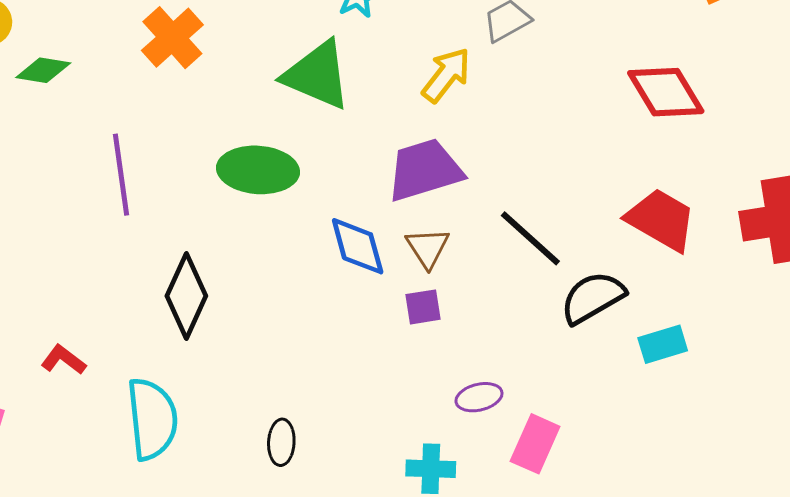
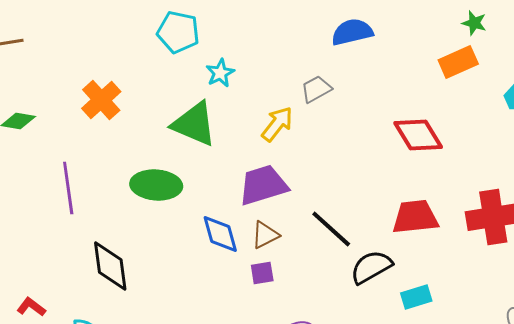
red trapezoid: (661, 220) -> (415, 217), turned -36
brown triangle: (428, 248) -> (265, 235), turned 36
black diamond: (186, 296) -> (110, 266), turned -32

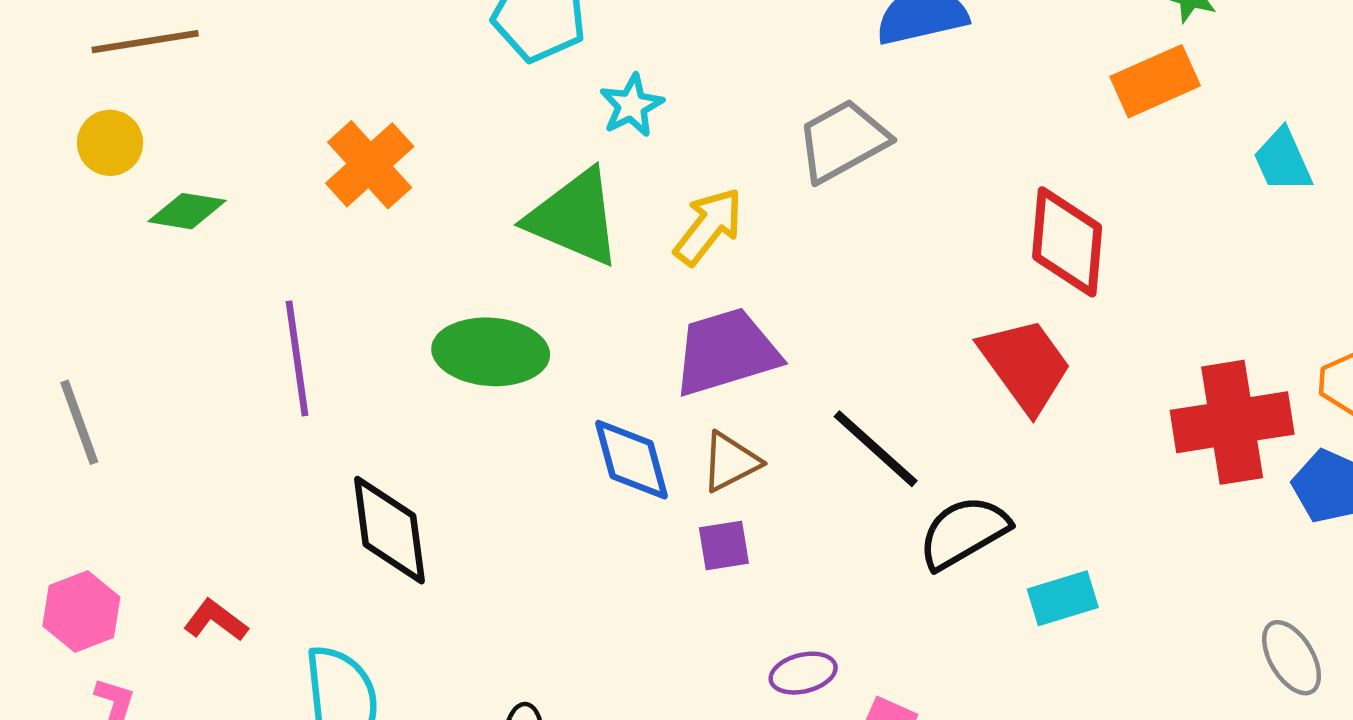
gray trapezoid: (316, 89) -> (843, 141), size x1.4
yellow arrow: (277, 124) -> (708, 226), moved
red diamond: (418, 135) -> (1067, 242), turned 36
red trapezoid: (415, 217) -> (1025, 365), moved, turned 60

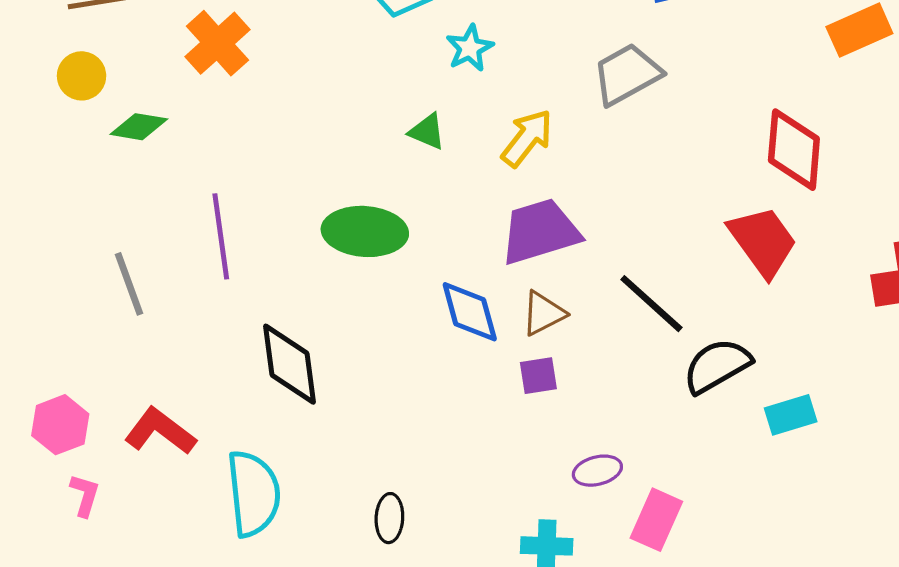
orange cross: (370, 165) -> (217, 43), moved
green triangle: (574, 218) -> (427, 132), size x0.5
gray line: (79, 422) -> (129, 284), moved
red L-shape: (216, 620) -> (160, 431), size x1.5

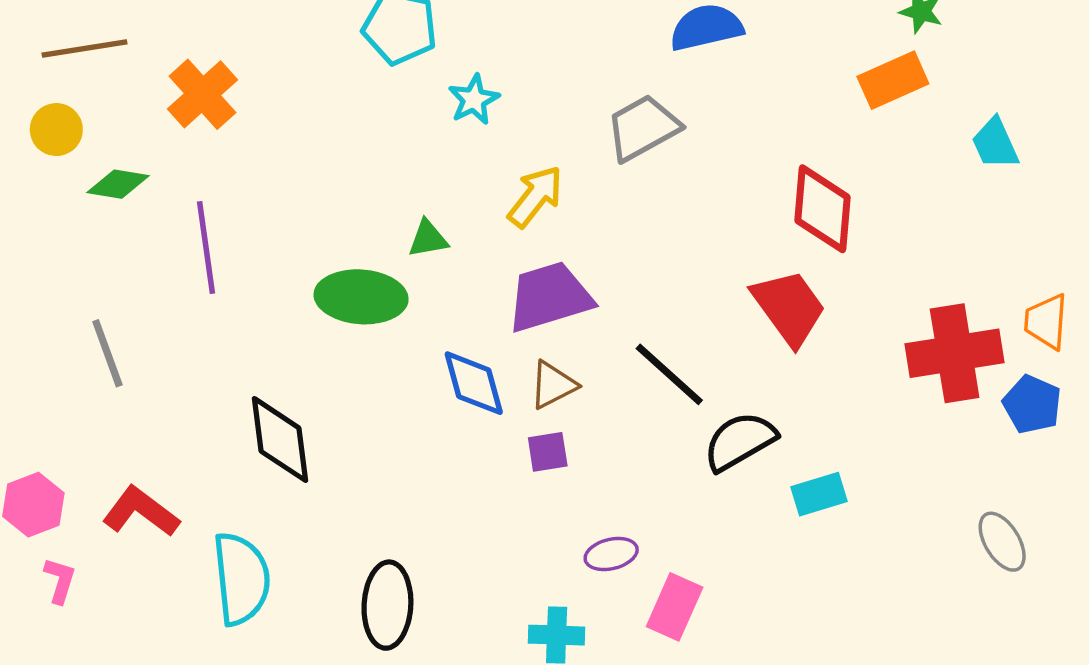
green triangle: (427, 132) -> (428, 239), moved, turned -33
purple line: (221, 236) -> (206, 248), moved
black ellipse: (389, 518) -> (387, 605), size x1.6

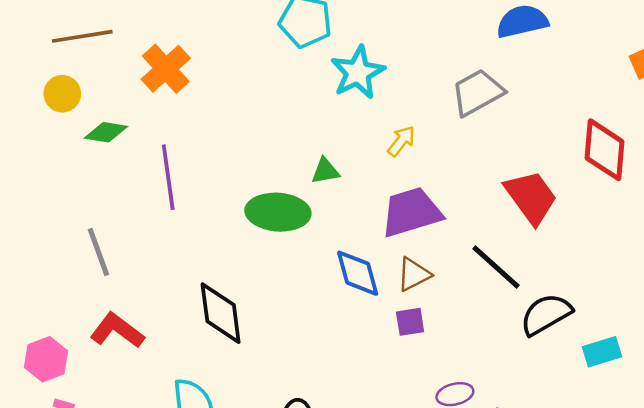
cyan star: (474, 100) -> (358, 73), size x1.5
yellow arrow: (535, 196) -> (401, 141), size x0.7
red trapezoid: (789, 307) -> (531, 197), moved
red L-shape: (141, 512) -> (117, 331), moved

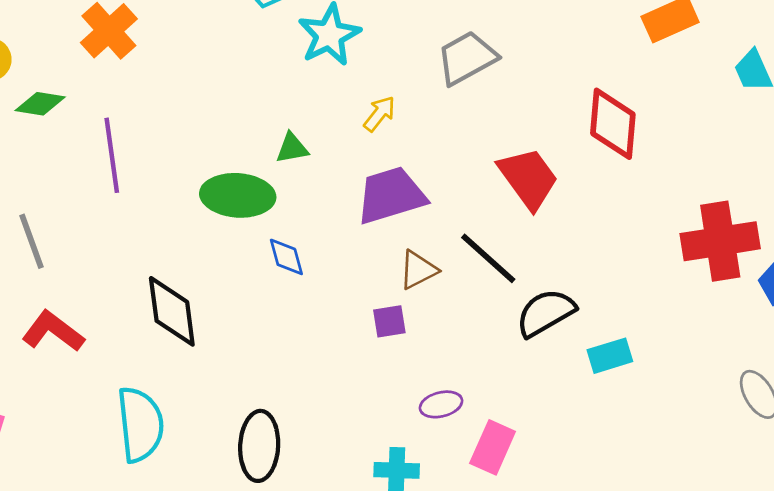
blue diamond: (358, 273) -> (286, 257), moved, size x0.7
brown triangle: (414, 274) -> (418, 270), moved

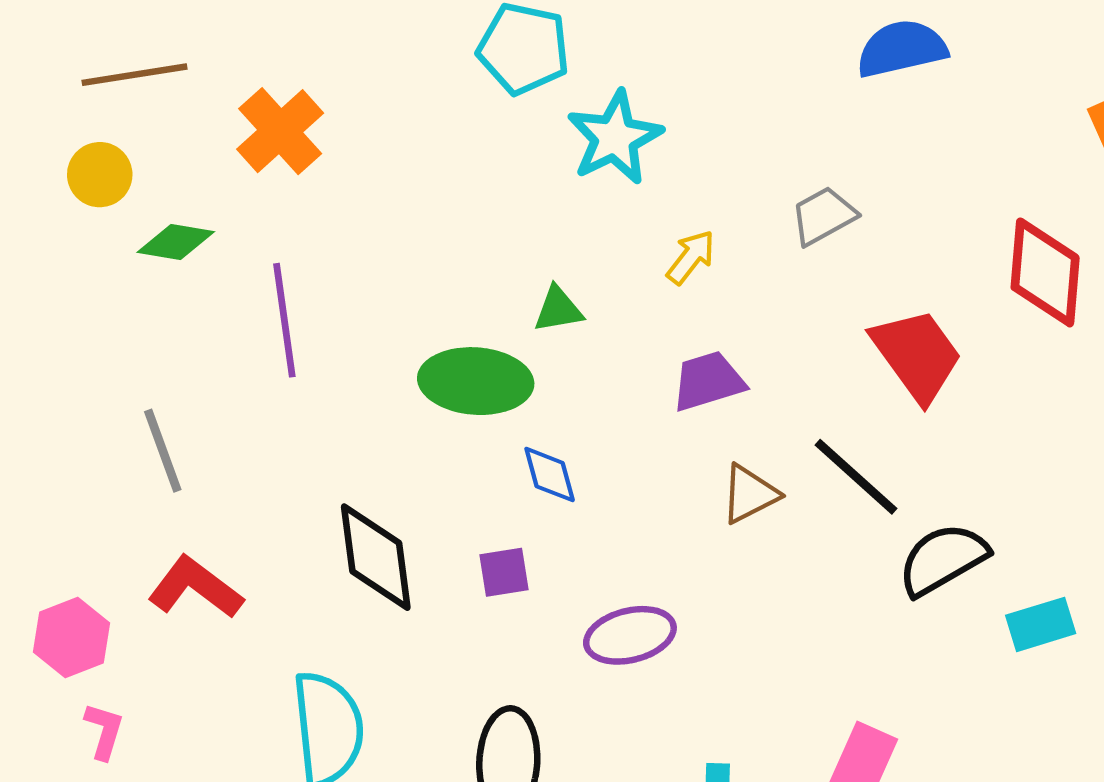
gray trapezoid: (467, 58) -> (823, 216), moved, size x0.7
purple trapezoid: (391, 195) -> (708, 381), size x0.7
purple square: (389, 321) -> (504, 572), moved
purple ellipse: (441, 404) -> (630, 635), moved, size x1.4

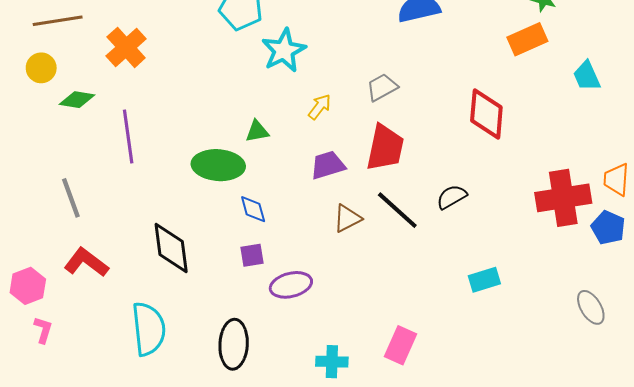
red trapezoid: (917, 355) -> (385, 148), moved, turned 48
black semicircle: (943, 559) -> (452, 197), moved, size x0.7
purple square: (504, 572) -> (252, 255), moved

